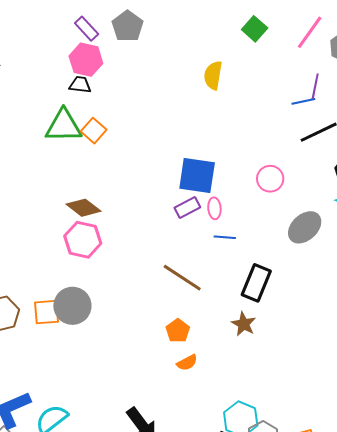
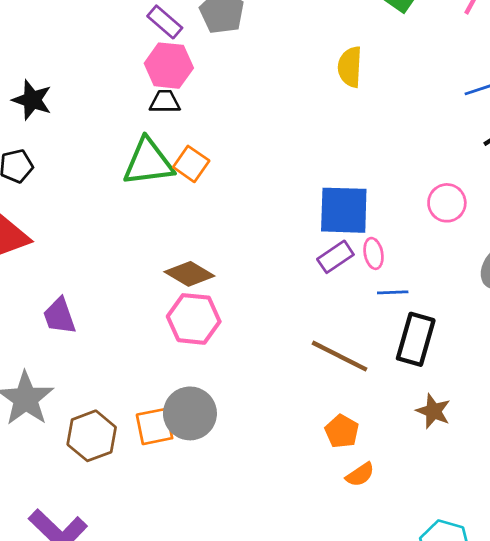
black rectangle: (256, 283) -> (416, 339), moved

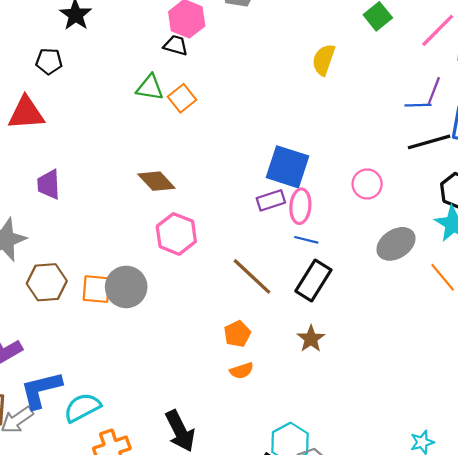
green triangle: (148, 162) -> (150, 87), size x0.7
pink ellipse: (374, 253) -> (300, 206), size x1.4
pink hexagon: (194, 319) -> (176, 234), moved

